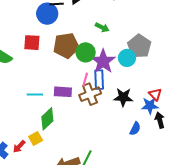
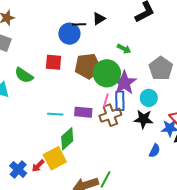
green circle: (86, 52) -> (107, 73), size x1.4
cyan circle: (127, 58) -> (149, 98), moved
yellow square: (36, 139) -> (55, 158), size x1.6

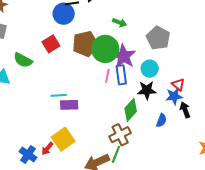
red square: (53, 62) -> (51, 44), turned -30
purple rectangle: (83, 112) -> (69, 105), moved
brown cross: (110, 115) -> (120, 135), moved
green diamond: (67, 139) -> (131, 110), moved

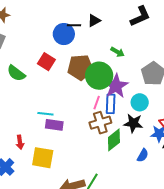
red square: (51, 44) -> (46, 62), turned -36
brown cross: (120, 135) -> (100, 123), moved
yellow square: (63, 139) -> (43, 158), turned 35
red arrow: (47, 149) -> (20, 142), moved, turned -56

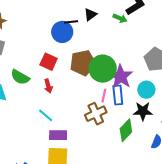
green arrow: (118, 52) -> (120, 18), moved
cyan line: (45, 114) -> (46, 115), moved, turned 42
brown cross: (100, 123) -> (96, 114), moved
purple rectangle: (54, 125) -> (58, 135), moved
red arrow: (20, 142) -> (48, 86), moved

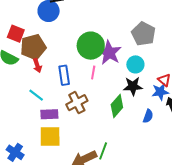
red square: (49, 62) -> (16, 34), moved
brown pentagon: (83, 63) -> (33, 47), moved
blue rectangle: (118, 95) -> (64, 75), moved
brown cross: (96, 114) -> (77, 103), moved

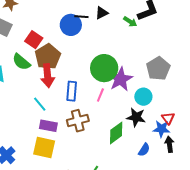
brown pentagon: (33, 47) -> (48, 57), turned -30
red arrow: (37, 66) -> (48, 76), size x1.6

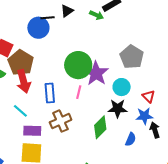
red triangle: (168, 118) -> (149, 96), moved

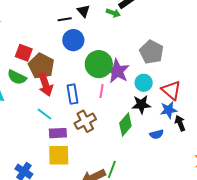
black triangle: (67, 11) -> (84, 11), turned -32
blue circle: (38, 28) -> (73, 40), moved
red triangle: (149, 96) -> (171, 90), size x1.5
blue semicircle: (131, 139) -> (157, 134), turned 56

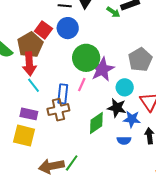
red square: (24, 53) -> (43, 30), moved
blue rectangle: (72, 94) -> (63, 94), moved
blue star: (169, 110) -> (132, 119), moved
cyan line: (45, 114) -> (33, 85), moved

